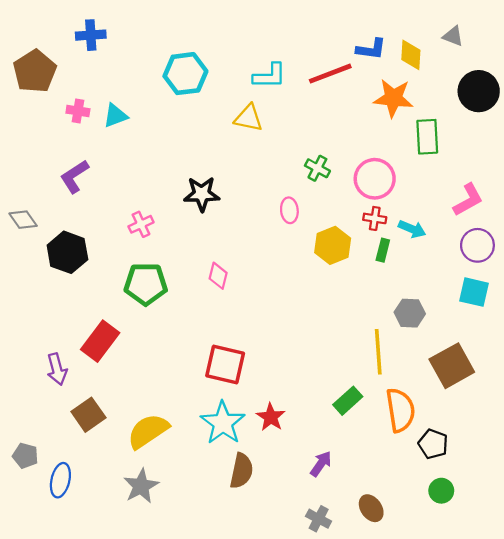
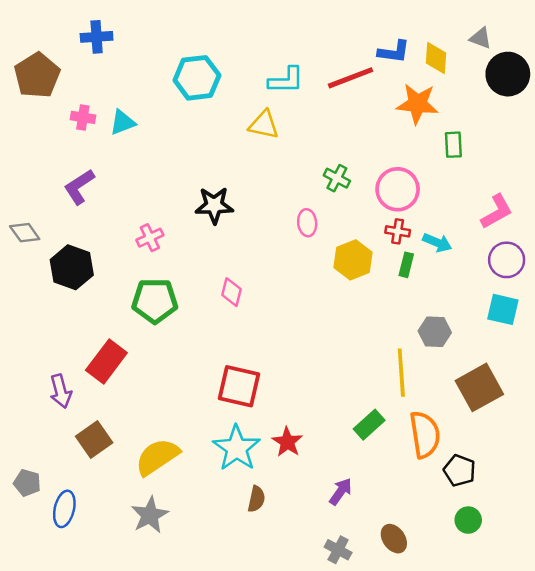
black circle: (479, 91) -> (508, 74), moved
green rectangle: (427, 137) -> (453, 145), size x0.7
brown semicircle: (241, 471) -> (256, 499), size x0.7

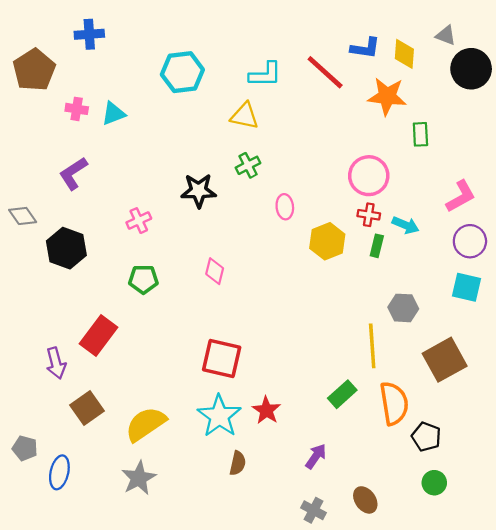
red line: (350, 78) -> (325, 72), turned 63
green cross: (337, 178) -> (248, 165), moved, turned 35
green pentagon: (155, 301) -> (143, 279), size x0.7

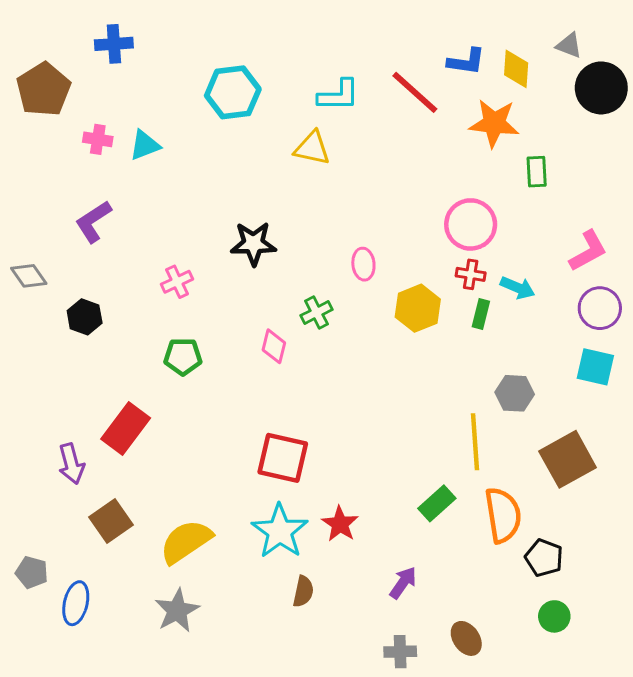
green cross: (248, 165) -> (316, 313), moved
black hexagon: (66, 248) -> (85, 317), size x0.7
gray cross: (314, 510) -> (400, 652), turned -30

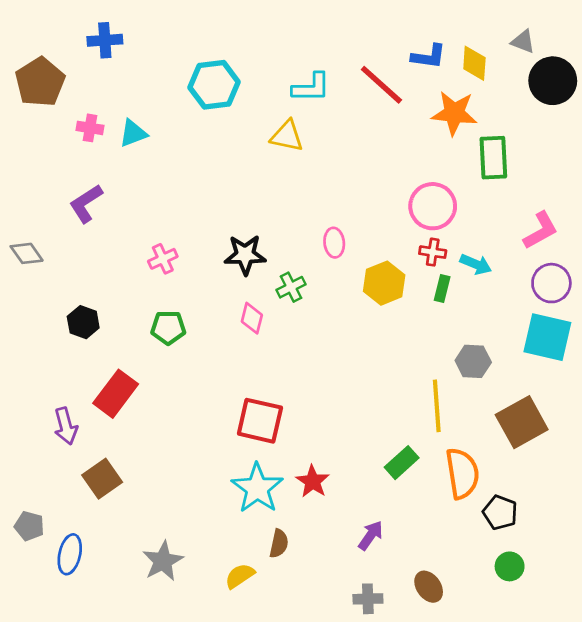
green rectangle: (537, 172) -> (493, 158), size x1.5
black star: (253, 244) -> (245, 255), moved
black hexagon: (85, 317) -> (83, 322), moved
cyan square: (595, 367) -> (547, 337), size x1.4
yellow semicircle: (186, 542) -> (240, 576), moved, size x0.6

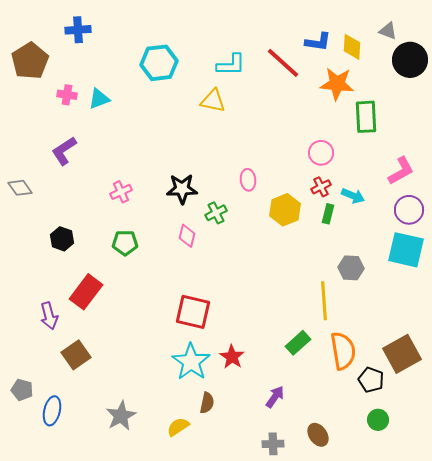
pink circle: (433, 206) -> (321, 153), size x0.7
red cross: (433, 252) -> (321, 187), turned -36
brown square: (522, 422) -> (402, 354), moved

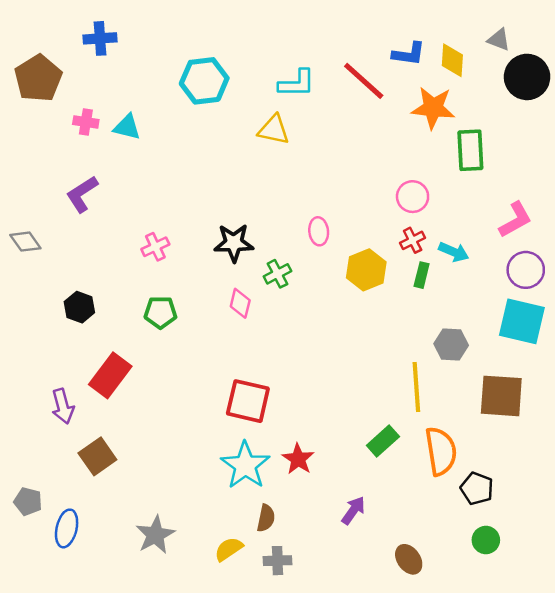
cyan triangle: (99, 99) -> (127, 127), turned 35
brown square: (402, 354) -> (501, 396), moved, turned 33
gray cross: (273, 444) -> (278, 561), moved

